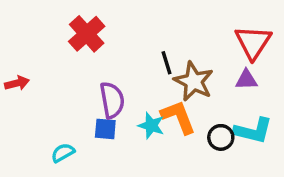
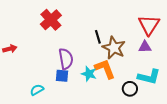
black circle: (221, 137) -> (130, 89), moved

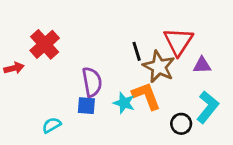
red cross: (51, 20) -> (45, 44), moved
red triangle: (149, 25) -> (178, 42), moved
cyan L-shape: (149, 77) -> (208, 107), turned -65

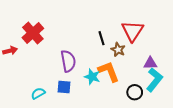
purple triangle: (202, 65) -> (150, 63), moved
brown star: (159, 67) -> (118, 50), size x0.6
blue square: (86, 106) -> (64, 87), moved

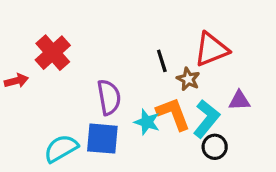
red triangle: (133, 31) -> (211, 49), turned 35
cyan L-shape: (154, 80) -> (206, 119), moved
blue square: (64, 87) -> (102, 139), size x1.5
cyan semicircle: (38, 93) -> (61, 148), size x1.5

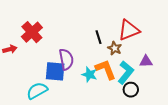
blue square: (102, 139) -> (55, 71), moved

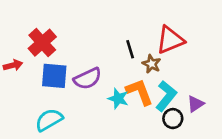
purple semicircle: (66, 59) -> (88, 79), turned 75
purple triangle: (146, 61) -> (195, 104), moved, turned -32
blue square: (55, 71) -> (54, 76), moved

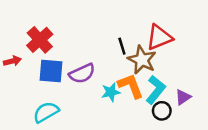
brown star: (151, 64) -> (142, 60), size x1.6
cyan star: (118, 99) -> (111, 92), turned -30

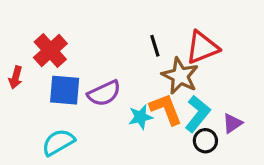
black line: (122, 46) -> (155, 46), moved
red arrow: (12, 61) -> (16, 77), turned 119

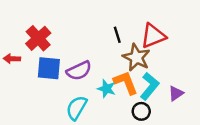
red arrow: (16, 77) -> (12, 59), turned 77
cyan star: (141, 117) -> (106, 89), turned 30
black circle: (205, 141) -> (141, 111), moved
cyan semicircle: (58, 142) -> (77, 108), moved, turned -30

